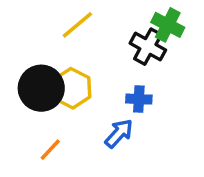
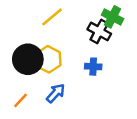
blue arrow: (119, 133) -> (56, 93), moved
orange line: (50, 150) -> (21, 100), moved

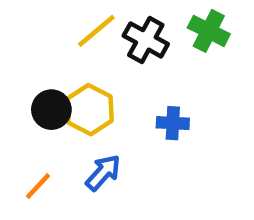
black cross: (99, 31) -> (146, 40), moved
black circle: (28, 59) -> (51, 110), size x0.7

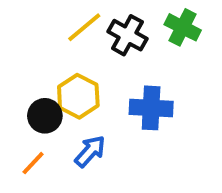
black circle: (51, 110) -> (45, 116), moved
blue cross: (173, 123) -> (151, 108), size x1.5

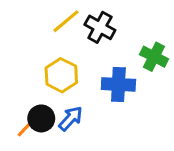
green cross: (183, 27) -> (154, 57), moved
black circle: (45, 116) -> (41, 118), moved

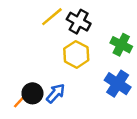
yellow hexagon: (61, 75) -> (76, 54), moved
blue cross: (118, 84) -> (118, 84), moved, turned 30

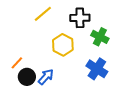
black cross: (79, 22) -> (80, 18), moved, turned -30
orange line: (20, 101) -> (17, 63), moved

